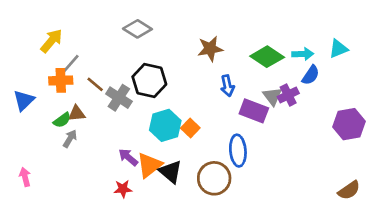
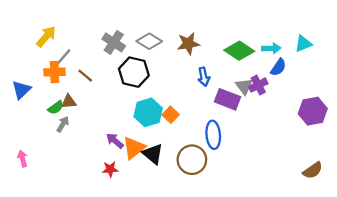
gray diamond: (137, 29) -> (149, 41), moved
gray cross: (119, 98) -> (114, 42), moved

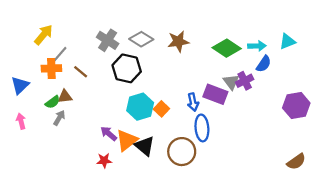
blue arrow: (204, 77) -> (193, 102), moved
pink arrow: (23, 159) -> (21, 121), moved

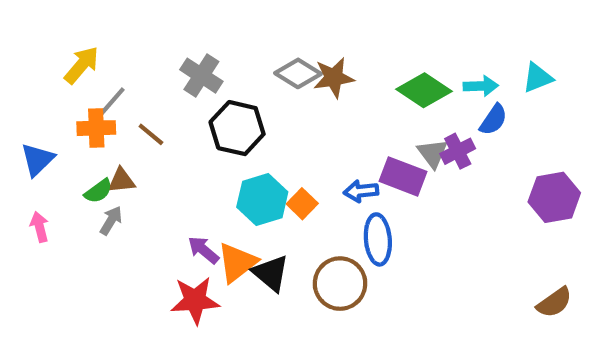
gray diamond: (141, 39) -> (298, 73), moved
blue arrow: (193, 102) -> (361, 191), turned 96
red star: (104, 161) -> (195, 300), size x1.6

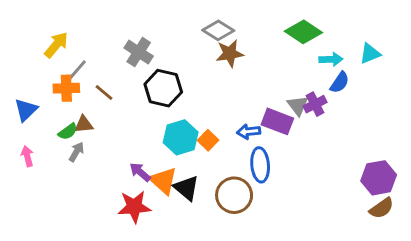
gray diamond: (298, 73) -> (218, 30), moved
green diamond: (424, 90) -> (303, 32), moved
purple hexagon: (554, 197) -> (379, 178), moved
orange triangle: (237, 263) -> (163, 181), turned -40

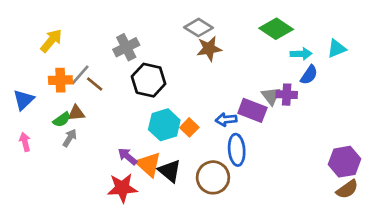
gray cross: (139, 52) -> (126, 47), turned 30
gray line: (76, 71) -> (80, 75), moved
purple cross: (315, 104) -> (287, 95), turned 30

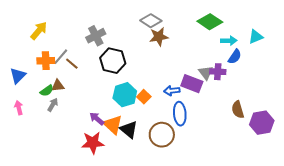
brown semicircle: (347, 189) -> (238, 110), moved, turned 108

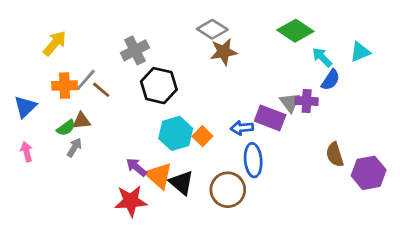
cyan arrow: (229, 41) -> (322, 57), turned -133

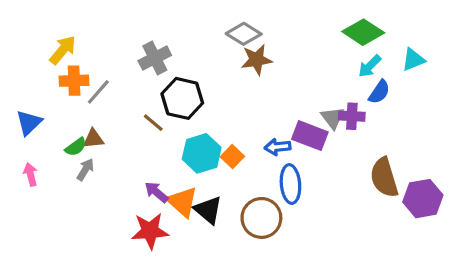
green diamond: (295, 31) -> (363, 32), moved
cyan arrow: (322, 57) -> (370, 66), turned -90
orange cross: (65, 86) -> (74, 81), moved
brown line: (101, 90) -> (153, 123), moved
brown semicircle: (335, 155) -> (384, 178), size x1.4

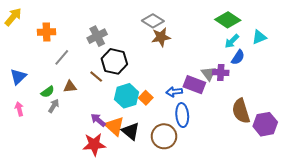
yellow arrow: (63, 50) -> (13, 17), moved
orange cross: (74, 81) -> (47, 32), moved
brown triangle: (93, 139) -> (70, 87), moved

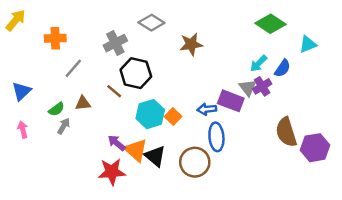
gray diamond: (153, 21) -> (151, 23), moved
cyan arrow: (232, 41) -> (259, 64), moved
purple cross: (221, 73) -> (262, 86), turned -35

